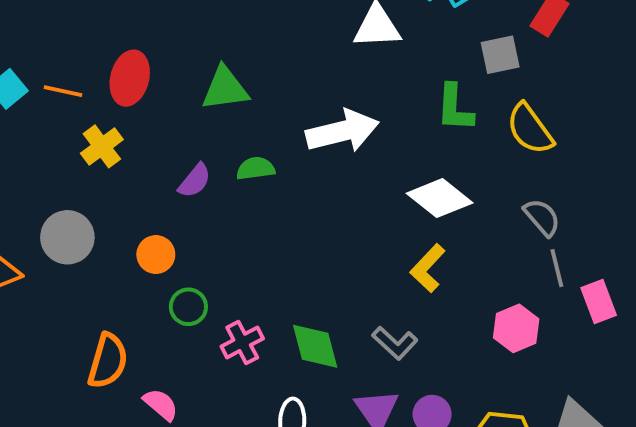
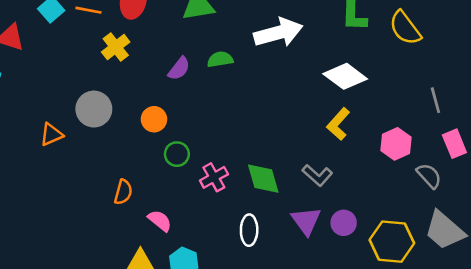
gray semicircle: (542, 217) -> (429, 176), moved
gray line: (557, 268) -> (435, 100), moved
pink hexagon: (516, 328) -> (396, 144), moved
orange semicircle: (108, 361) -> (123, 192), size x0.7

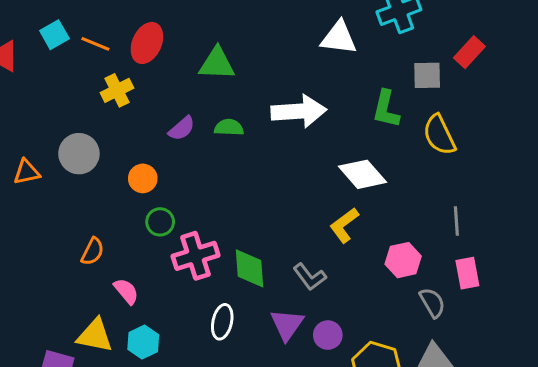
pink cross: (214, 177) -> (196, 256), size x1.4

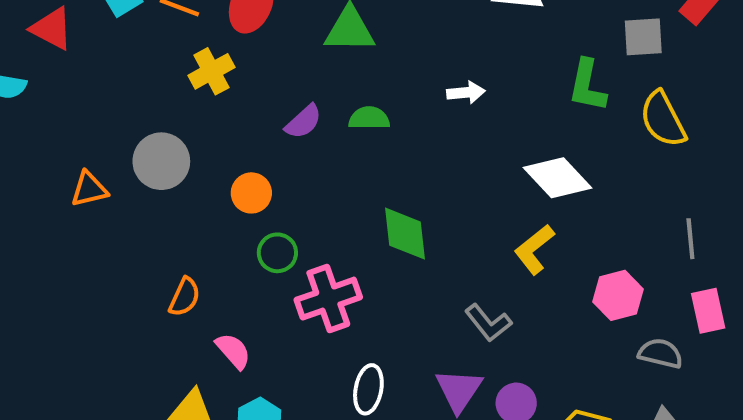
white arrow: (299, 111) -> (466, 93), size x0.5
green diamond: (250, 268) -> (405, 234), moved
gray semicircle: (432, 303) -> (660, 353), turned -44

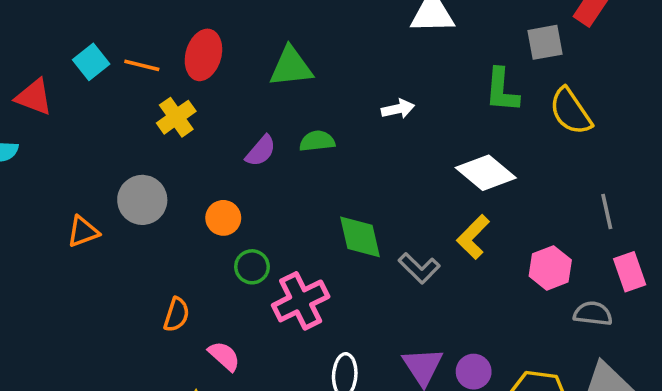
gray L-shape: (488, 323) -> (419, 268), moved

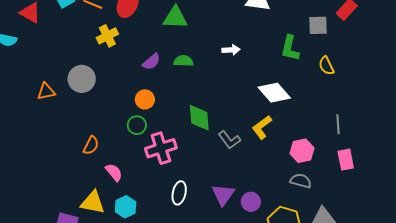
yellow semicircle: (571, 111) -> (326, 66), size x0.7
orange circle: (223, 218) -> (145, 99), moved
gray semicircle: (593, 314) -> (301, 181), moved

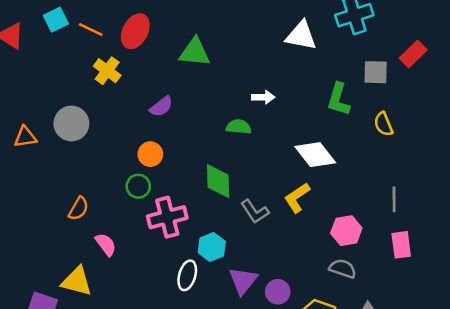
yellow cross: (107, 36) -> (107, 71), turned -30
green semicircle: (183, 61) -> (239, 127), moved
cyan hexagon: (126, 207) -> (212, 247), moved

